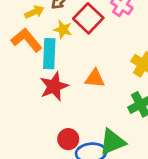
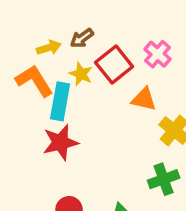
orange triangle: (95, 78) -> (144, 99), moved

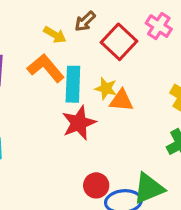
yellow arrow: (49, 48) -> (55, 35), turned 55
yellow star: (81, 74) -> (106, 88), moved
orange triangle: (144, 99) -> (121, 100), moved

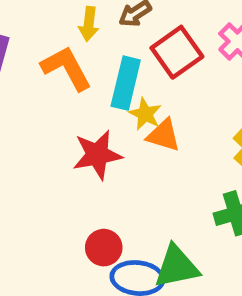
yellow arrow: (55, 35) -> (89, 24), turned 55
cyan rectangle: (73, 84) -> (126, 83), moved

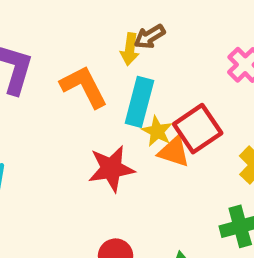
yellow arrow: (89, 24) -> (130, 49), moved
red square: (177, 52) -> (198, 129), moved

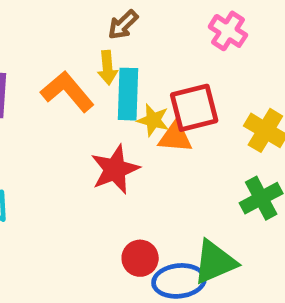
yellow arrow: (130, 49) -> (107, 68), moved
red square: (198, 129) -> (194, 108), turned 33

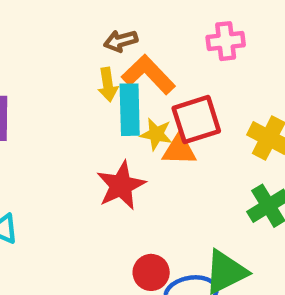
brown arrow: (123, 25) -> (121, 41), turned 32
pink cross: (228, 31) -> (226, 41), turned -36
orange L-shape: (67, 92) -> (148, 75), moved

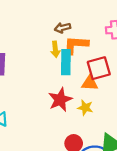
orange L-shape: (148, 75) -> (76, 45), turned -45
yellow star: (156, 134) -> (85, 108), moved

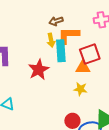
red star: (60, 100) -> (39, 70), moved

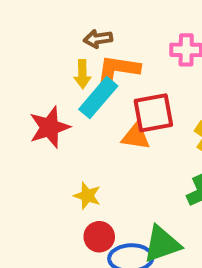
cyan rectangle: (61, 51) -> (98, 98), turned 35
yellow star: (80, 89) -> (87, 196), moved

